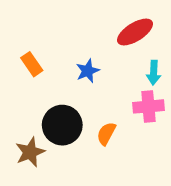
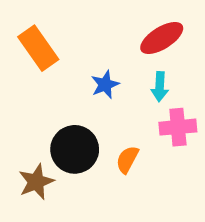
orange rectangle: (32, 64) -> (38, 48), moved, size x1.5
cyan arrow: (154, 73) -> (160, 87), moved

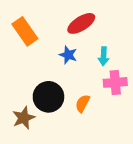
red ellipse: (162, 38) -> (81, 23), moved
blue star: (105, 85) -> (68, 55), turned -30

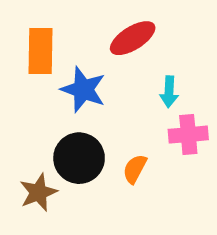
orange rectangle: (25, 31) -> (40, 51), turned 36
blue star: (68, 55) -> (83, 90), moved, size x1.5

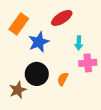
orange rectangle: (40, 51) -> (19, 24), turned 35
blue star: (83, 90) -> (39, 42), turned 30

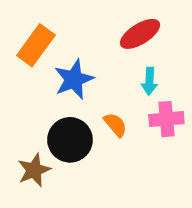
red ellipse: (62, 18) -> (140, 34), moved
orange semicircle: (63, 79) -> (115, 125), moved, turned 112

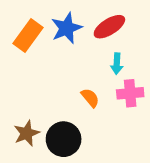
blue star: (74, 79) -> (66, 28), moved
black circle: (70, 140) -> (64, 139), moved

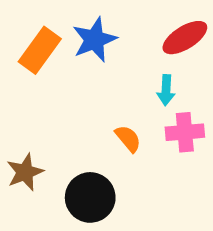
red ellipse: (109, 27) -> (185, 38), moved
brown star: (27, 133) -> (25, 172), moved

